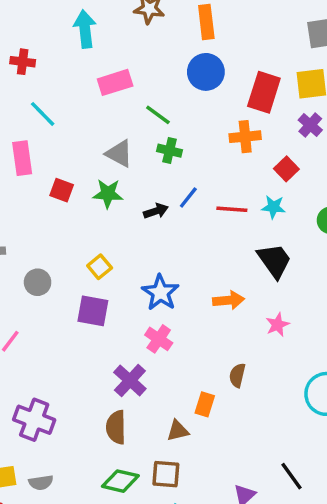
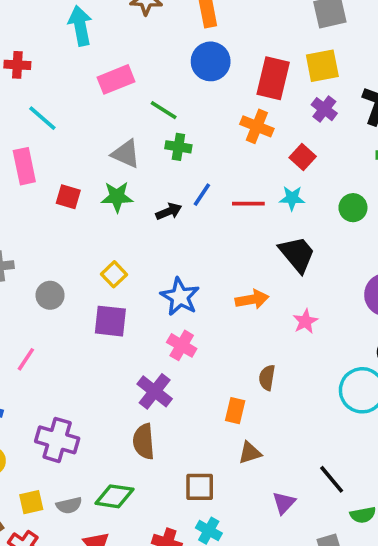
orange cross: (245, 137) -> (257, 126), turned 32
brown triangle: (178, 431) -> (250, 453), moved
green diamond: (120, 481) -> (114, 496), moved

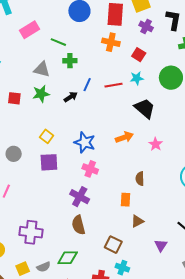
green circle: (353, 208) -> (171, 78), size x1.5
brown square: (200, 487) -> (113, 245), turned 36

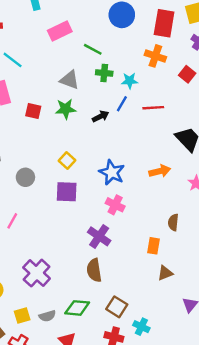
cyan star: (137, 78) -> (130, 81), moved
purple cross: (31, 232) -> (37, 273), turned 30
brown square: (113, 245) -> (117, 307), moved

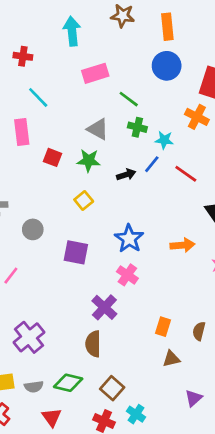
red line: (153, 108) -> (186, 174), turned 30
yellow square: (67, 161) -> (84, 201), moved
brown semicircle: (173, 222) -> (199, 331), moved

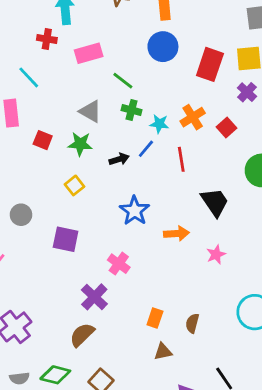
red cross: (23, 56) -> (47, 39), moved
orange cross: (197, 117) -> (193, 117), moved, turned 30
red line: (186, 174) -> (181, 159), turned 45
blue star: (129, 239) -> (135, 211), moved
brown semicircle: (93, 344) -> (82, 335), turned 45

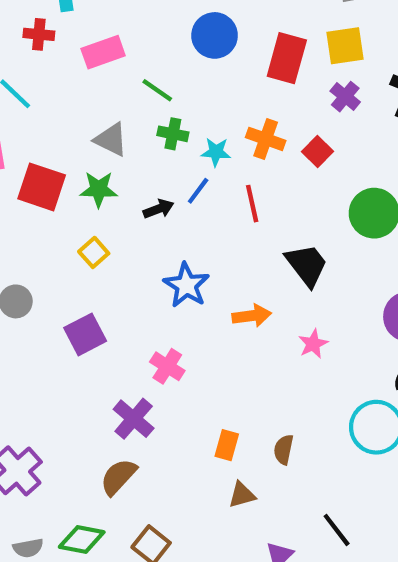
orange cross: (193, 117) -> (266, 139), turned -35
red square: (43, 140) -> (42, 187), size x1.6
purple square: (66, 239) -> (85, 334), turned -36

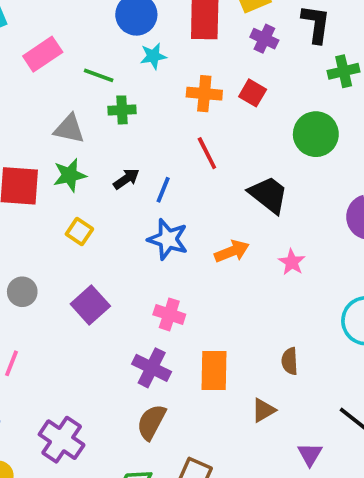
cyan star: (216, 152) -> (153, 56), moved
blue line: (198, 191) -> (163, 190), moved
orange rectangle: (227, 445) -> (214, 370), moved, size x1.5

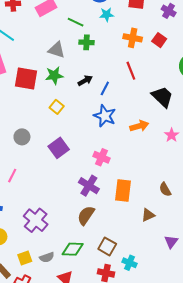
brown semicircle: (290, 361) -> (165, 189), turned -32

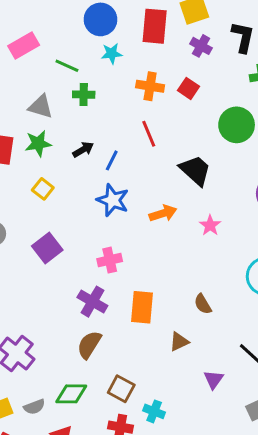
pink cross: (102, 157) -> (110, 260), turned -35

